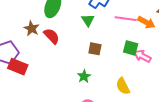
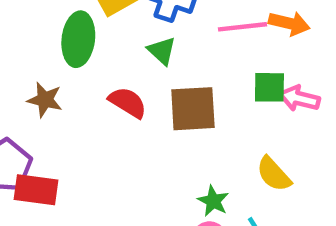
red semicircle: (52, 36) -> (128, 102), moved
brown square: (95, 49) -> (193, 109), size x1.6
green star: (84, 76) -> (213, 201), moved

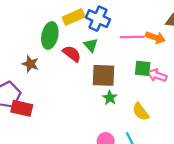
red semicircle: (128, 102) -> (72, 54), moved
green star: (213, 201) -> (110, 98), moved

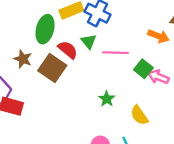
pink line: (132, 37) -> (116, 53), moved
green square: (143, 68) -> (143, 69), turned 30
brown square: (104, 75) -> (52, 68), moved, turned 30

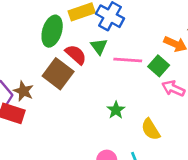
brown star: (23, 59) -> (23, 91), moved
green square: (143, 69) -> (159, 66), moved

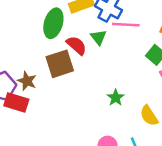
pink line: (128, 60) -> (126, 25), moved
brown square: (58, 74) -> (60, 64), turned 36

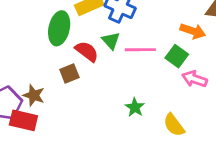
pink line: (126, 25) -> (140, 50), moved
brown square: (60, 64) -> (69, 74), size x0.6

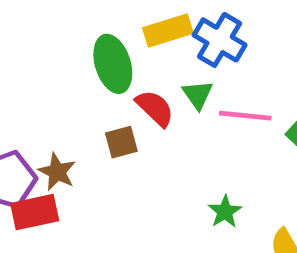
green ellipse: (59, 28) -> (113, 64), turned -36
red rectangle: (23, 120) -> (35, 212), turned -32

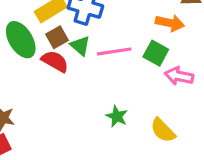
brown square: (121, 142) -> (57, 37), moved

